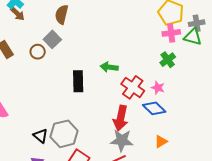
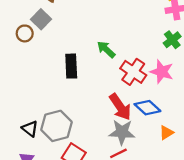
green arrow: (109, 67) -> (106, 49), turned 36
pink star: (158, 88) -> (162, 72), size x1.5
blue diamond: (154, 108) -> (147, 108), moved
red arrow: (121, 118) -> (120, 107), turned -45

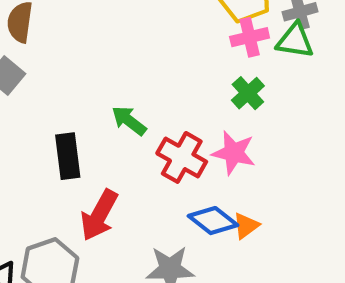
red arrow: (120, 107) -> (99, 215), moved, turned 68
orange triangle: (166, 133) -> (246, 226), moved

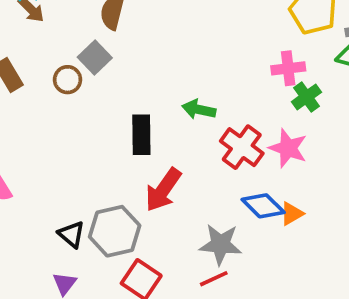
pink cross: (250, 37) -> (288, 68), moved
green arrow: (129, 121) -> (199, 109), turned -32

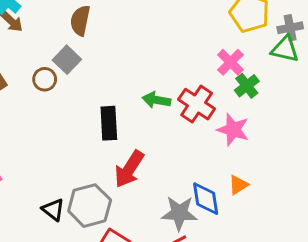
pink cross: (288, 68) -> (230, 62), turned -36
red cross: (242, 147) -> (197, 104), moved
blue diamond: (263, 206) -> (206, 199), moved, turned 39

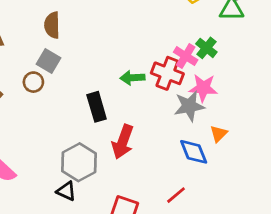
pink cross: (230, 62) -> (186, 56), moved
gray hexagon: (90, 206) -> (79, 162), moved
gray star: (179, 213) -> (189, 106), moved

